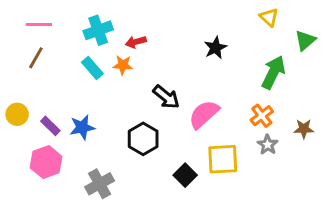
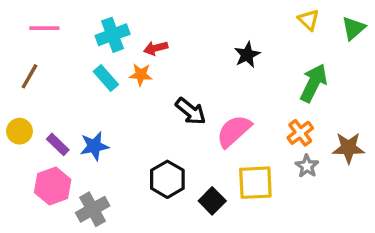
green triangle: (305, 40) -> (353, 28), moved
brown line: (36, 58) -> (29, 76), moved
brown star: (304, 129) -> (348, 148), size x1.4
black hexagon: (143, 139) -> (167, 179), moved
gray cross: (100, 184) -> (93, 209), moved

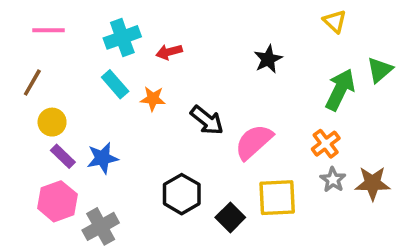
green triangle: (353, 28) -> (380, 70), moved
orange star: (141, 75) -> (153, 99), moved
yellow circle: (19, 131) -> (52, 122), moved
brown star: (348, 148) -> (373, 183), moved

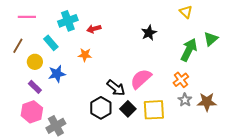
cyan rectangle: (115, 84) -> (51, 43), moved
black arrow: (207, 120) -> (116, 88), moved
yellow circle: (52, 122) -> (35, 62), moved
blue star: (102, 158) -> (57, 74), moved
black square: (230, 217) -> (128, 109), moved

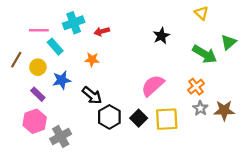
pink line: (27, 17) -> (39, 30), moved
brown line: (18, 46) -> (16, 60), moved
green arrow: (189, 50) -> (205, 54), turned 95
black arrow: (116, 88) -> (92, 95), moved

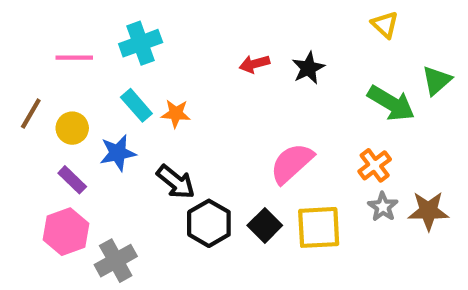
red arrow: (102, 31) -> (254, 64), moved
cyan rectangle: (55, 47) -> (136, 105), moved

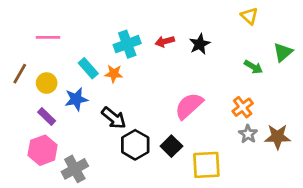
cyan cross: (141, 43) -> (127, 44), moved
green arrow: (391, 103) -> (253, 67), size x0.6
yellow square: (319, 227) -> (206, 165), moved

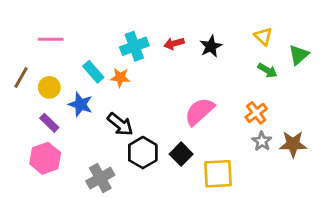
yellow triangle: (249, 16) -> (263, 36), moved
blue star: (76, 99) -> (80, 104), turned 30
gray cross: (75, 169) -> (100, 178), moved

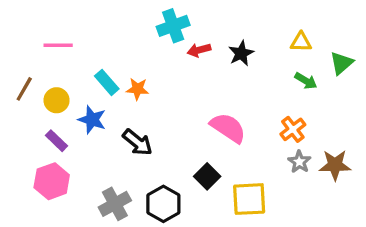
yellow triangle: (263, 36) -> (301, 42), turned -42
cyan cross: (134, 46) -> (173, 26), moved
pink semicircle: (200, 111) -> (228, 128), turned 76
black hexagon: (143, 153) -> (163, 204), moved

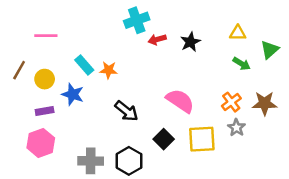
purple rectangle: (57, 141) -> (45, 111), turned -54
black arrow: (137, 142) -> (126, 111), moved
brown star: (335, 165) -> (265, 103), moved
yellow square: (249, 199) -> (202, 139), moved
gray cross: (115, 204) -> (91, 161), turned 30

